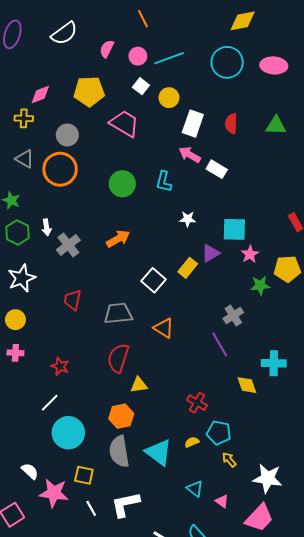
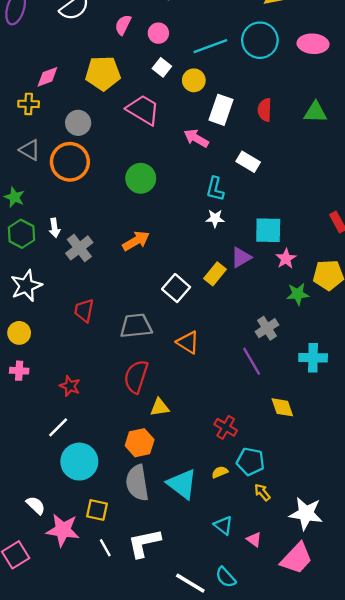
cyan line: (169, 58) -> (210, 46), moved
pink arrow: (190, 155) -> (196, 138), moved
cyan L-shape: (164, 182) -> (215, 189), moved
cyan cross: (274, 363) -> (313, 358), moved

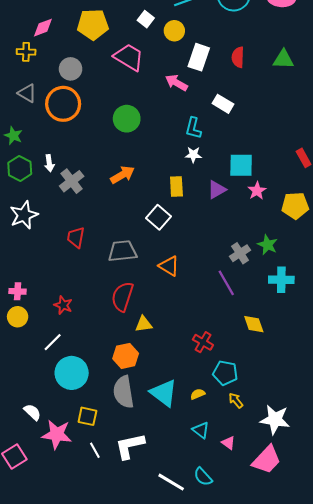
yellow rectangle: (215, 274) -> (176, 186), moved, turned -42
green star: (298, 294) -> (268, 245), moved, turned 30
yellow circle: (19, 333) -> (18, 317), moved
yellow semicircle: (220, 472) -> (198, 394), moved

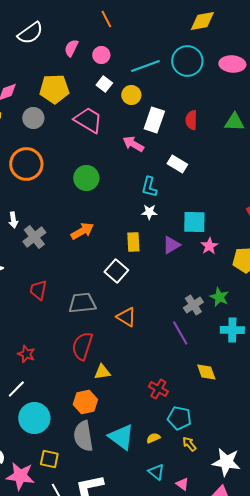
gray circle: (71, 69) -> (33, 118), moved

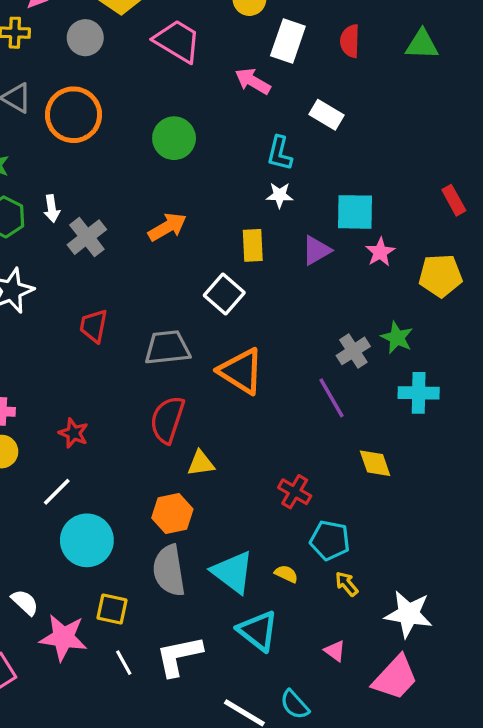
orange triangle: (126, 317) -> (241, 371), size x1.4
yellow semicircle: (153, 438) -> (286, 574), turned 48
cyan triangle: (156, 472) -> (258, 631), moved, size x1.5

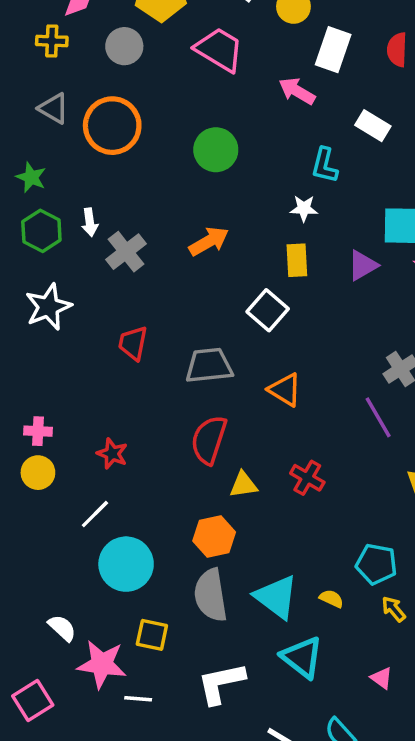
white star: (280, 195) -> (304, 208), moved
orange triangle: (241, 371) -> (285, 390), size x0.7
red cross: (295, 492) -> (307, 478), moved
white line: (124, 663) -> (138, 699), moved, turned -56

